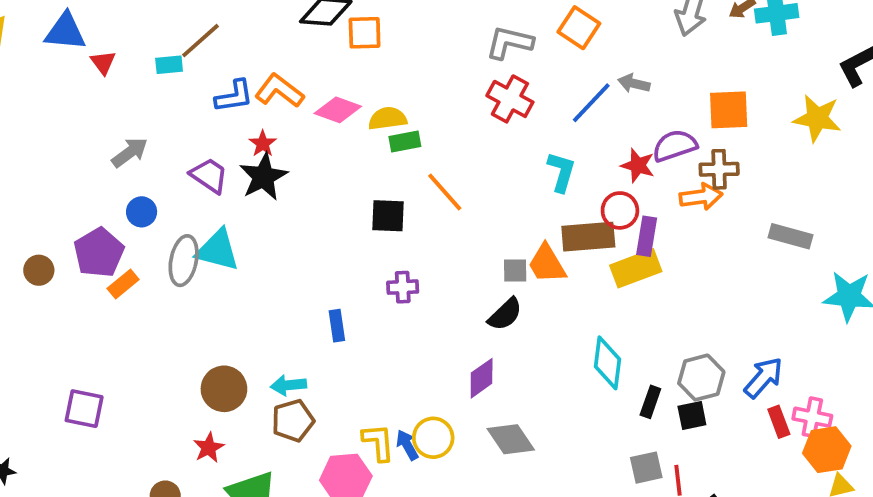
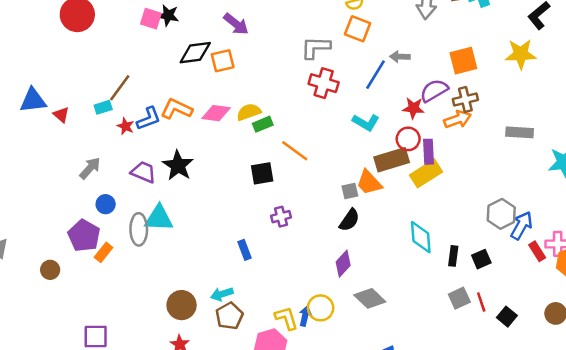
red star: (263, 144) -> (126, 126), moved
cyan L-shape: (561, 172) -> (366, 122), turned 116
brown circle: (39, 270) -> (50, 270), moved
gray hexagon: (701, 378) -> (501, 214), moved
blue arrow: (407, 445) -> (305, 316), turned 54

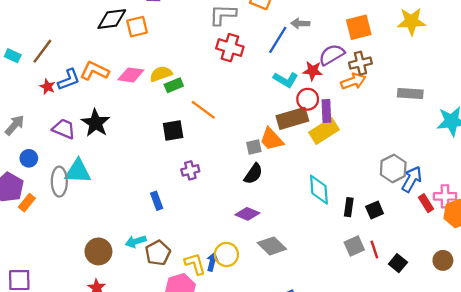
cyan rectangle: (103, 107) -> (13, 56), moved, turned 42
cyan L-shape: (366, 122) -> (286, 80), moved
purple diamond: (343, 264) -> (247, 214), turned 70
brown pentagon: (229, 316) -> (158, 253), moved

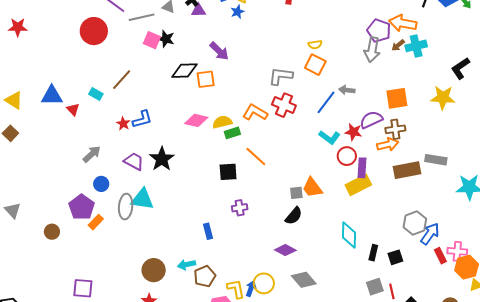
brown line: (42, 51) -> (122, 80), moved
orange L-shape: (94, 71) -> (255, 112), moved
brown rectangle: (292, 118) -> (407, 170), moved

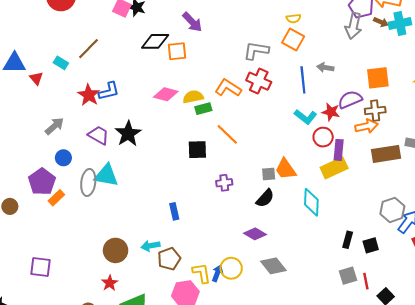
brown arrow: (398, 45) -> (381, 22), turned -120
blue line: (326, 102) -> (303, 80), turned -45
red star: (123, 124) -> (89, 95), size x1.5
purple cross: (240, 208) -> (224, 183), moved
cyan diamond: (349, 235) -> (311, 202), moved

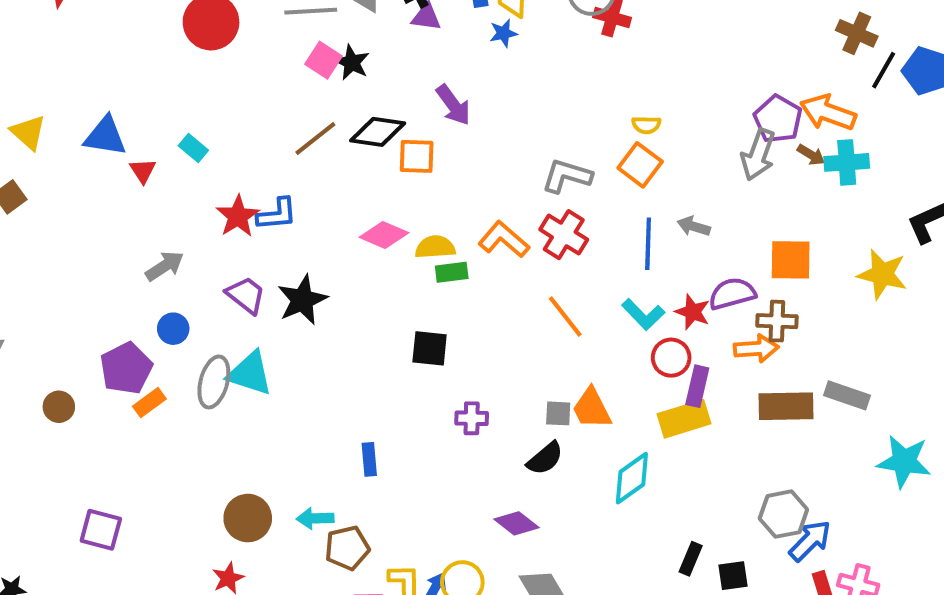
brown line: (88, 49) -> (315, 138), moved
orange line: (227, 134) -> (565, 317), moved
cyan diamond: (311, 202) -> (632, 478), turned 44

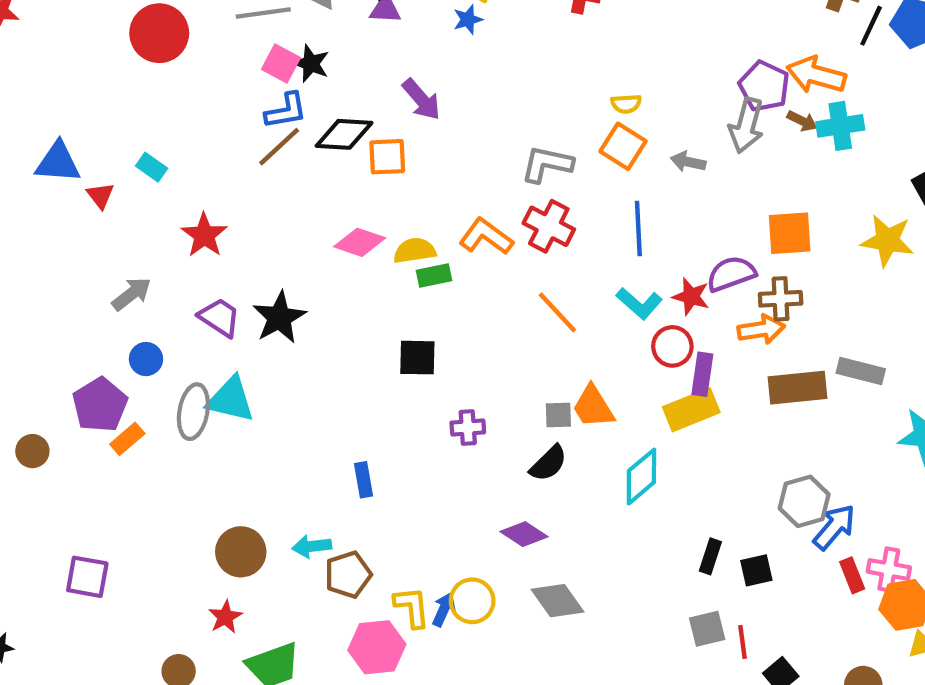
blue L-shape: (277, 214) -> (286, 111), moved
gray arrow: (694, 226) -> (688, 162), moved

